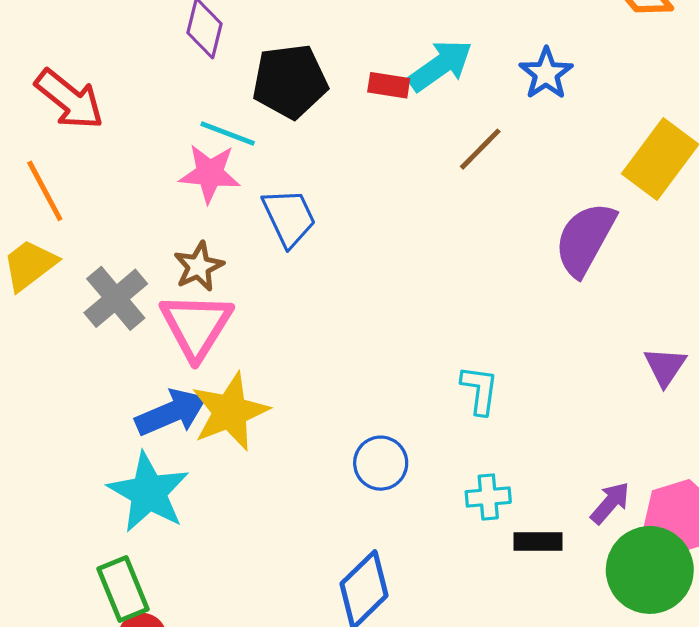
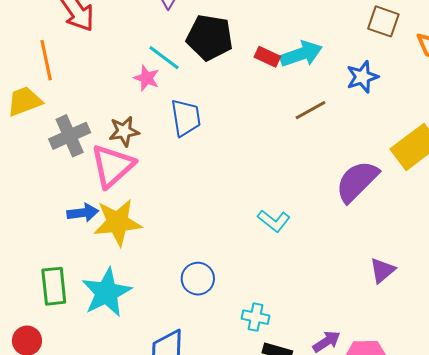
pink star: (210, 173) -> (147, 78), size x0.7
cyan L-shape: (480, 390) -> (274, 221), moved, turned 104
blue arrow: (171, 413) -> (83, 213), size x0.7
cyan star: (148, 492) -> (107, 292), moved
green rectangle: (123, 589) -> (54, 286), moved

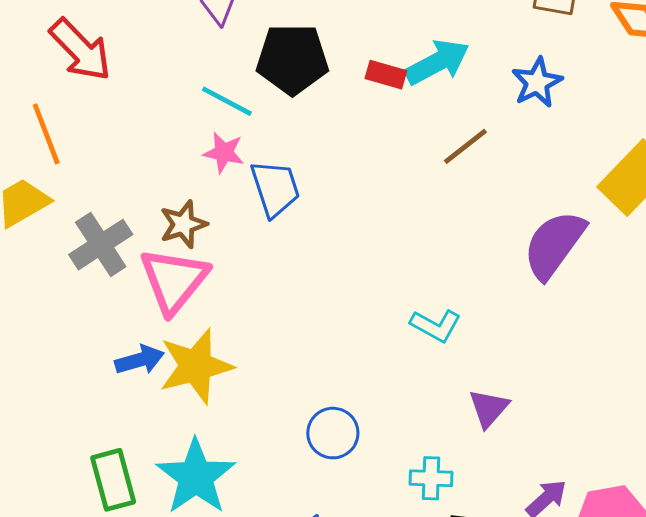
pink star: (147, 78) -> (224, 153), moved
purple triangle: (382, 270) -> (489, 408), moved

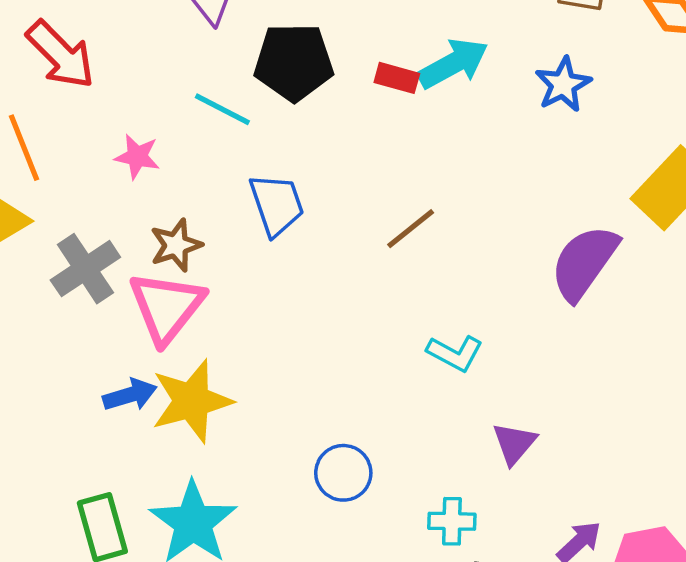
brown line: (465, 146) -> (411, 229), moved
pink star: (224, 153) -> (137, 157), moved

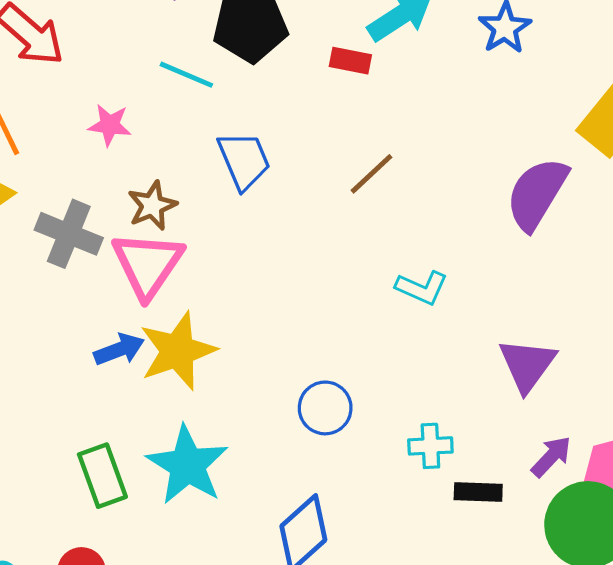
red rectangle: (397, 78) -> (350, 61), moved
gray cross: (85, 269) -> (69, 234), turned -30
purple triangle: (514, 443) -> (527, 365), moved, size x1.4

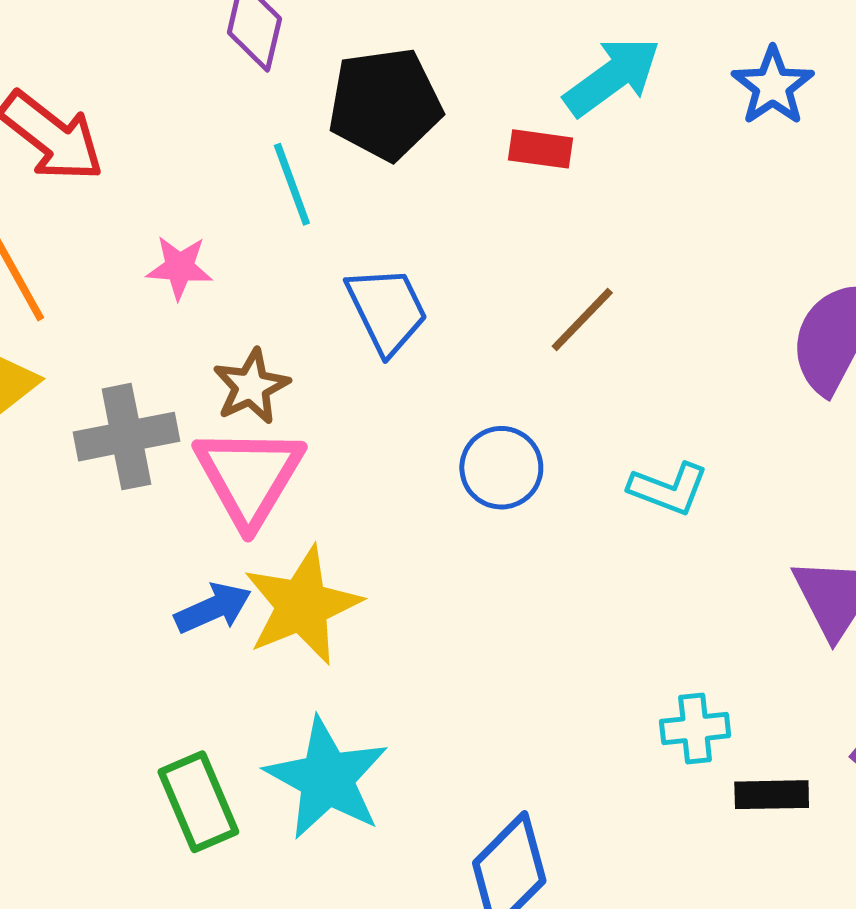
cyan line: (186, 75) -> (292, 184), turned 50
gray cross: (69, 234) -> (126, 437), turned -30
blue circle: (325, 408) -> (501, 468), moved

